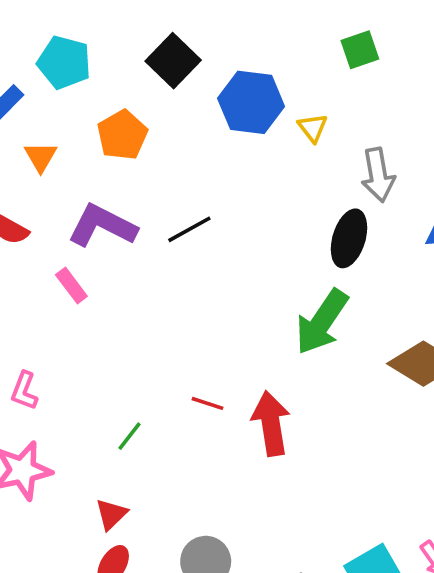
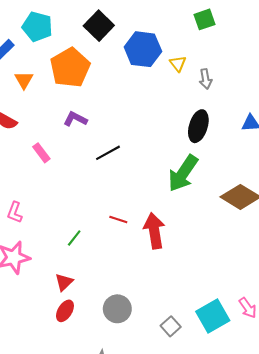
orange pentagon: (122, 135) -> (70, 68), size x1.4
gray arrow: (378, 175) -> (206, 79), moved, size x0.7
purple L-shape: (102, 226) -> (75, 119), moved, size x0.6
black line: (189, 229) -> (108, 153), moved

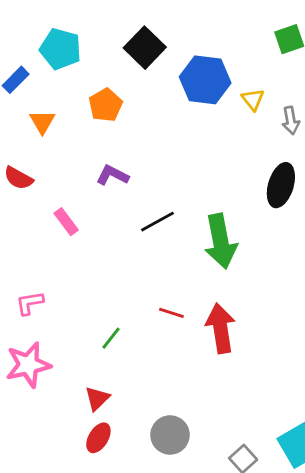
orange pentagon: (70, 68) -> (105, 105), size x0.6
green arrow: (183, 173) -> (221, 241), moved, turned -45
pink L-shape: (15, 212) -> (30, 303), turned 60

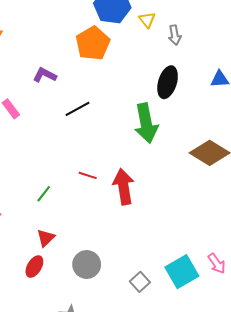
orange pentagon: (105, 105) -> (93, 43), moved, size x1.4
green arrow: (221, 241) -> (146, 123), moved
red triangle: (97, 398) -> (46, 238), moved

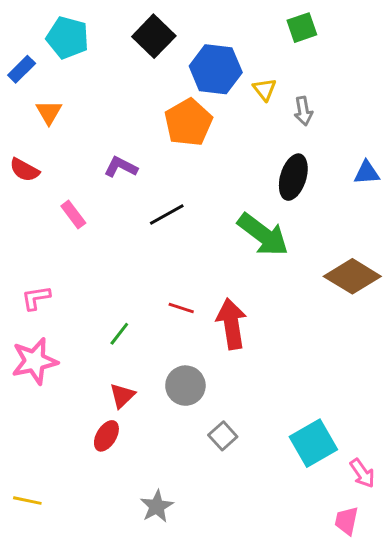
green arrow: (146, 123) -> (263, 235), turned -42
pink arrow: (217, 263) -> (362, 473), moved
gray circle: (87, 264) -> (185, 386), moved
gray square: (140, 282) -> (223, 436), moved

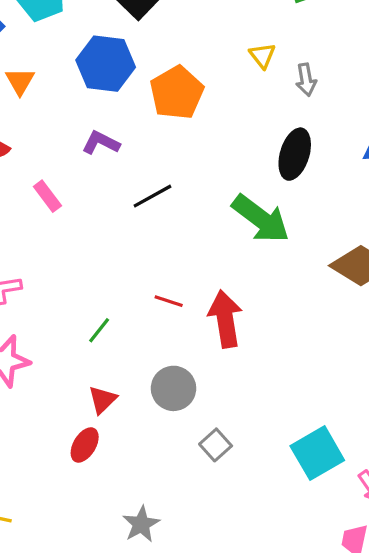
blue hexagon: (216, 69) -> (106, 64), moved

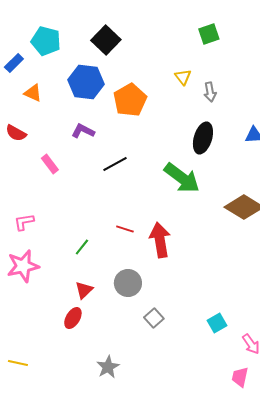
orange triangle: (20, 81) -> (33, 93), turned -36
cyan square: (317, 453) -> (217, 323), size x0.6

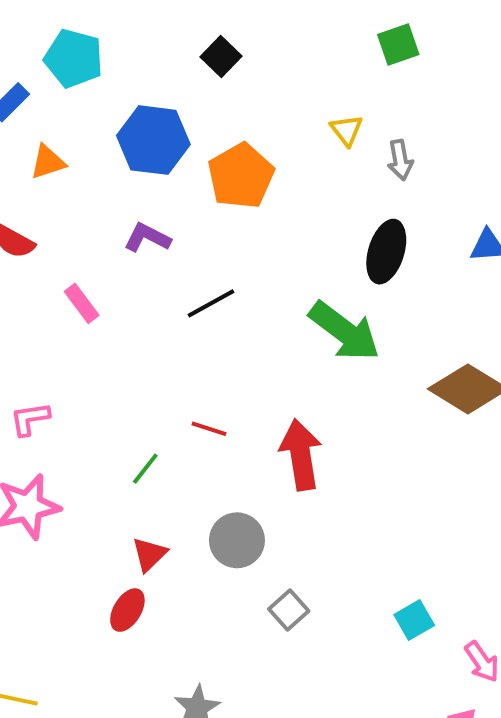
black square: (106, 40) -> (221, 56), moved, size x0.7
orange triangle: (33, 93) -> (48, 162), turned -42
red line: (125, 229) -> (209, 429), moved

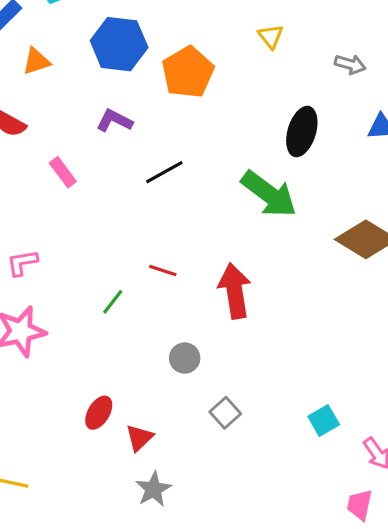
gray arrow: (400, 160) -> (350, 64), moved, turned -64
gray circle: (237, 540) -> (185, 358), size x0.7
red triangle: (149, 554) -> (139, 438), moved

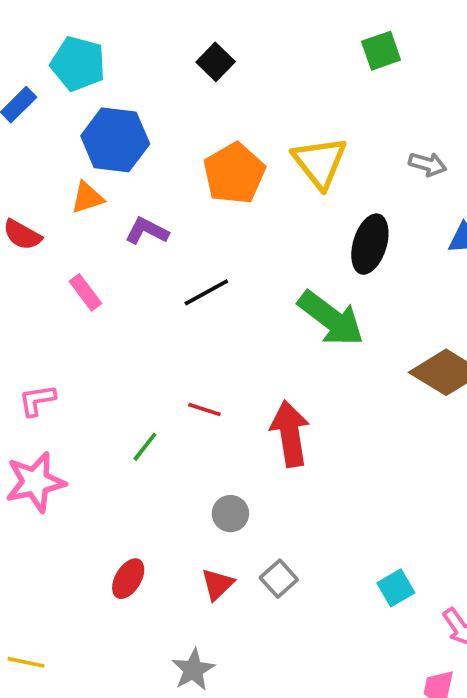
yellow triangle: (271, 36) -> (320, 162), moved, size x1.8
blue hexagon: (119, 44) -> (115, 140), moved
orange triangle: (36, 61) -> (87, 198), moved
red triangle: (139, 438) -> (217, 584), moved

